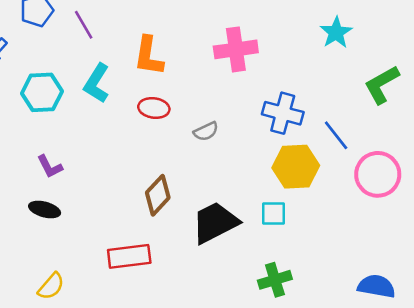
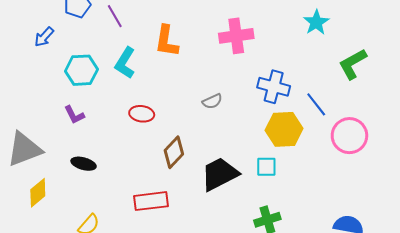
red ellipse: (154, 108) -> (142, 114), moved
purple L-shape: (50, 167) -> (74, 115), moved

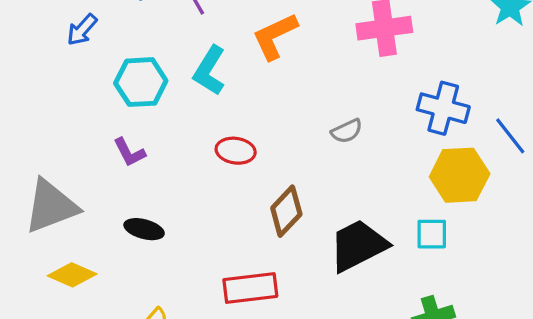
orange L-shape: (167, 41) -> (275, 36), turned 56
yellow diamond: (38, 193) -> (72, 275), turned 64

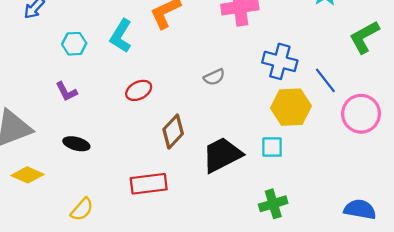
cyan hexagon: (141, 82) -> (74, 44), size x0.7
red ellipse: (236, 151) -> (139, 90), turned -35

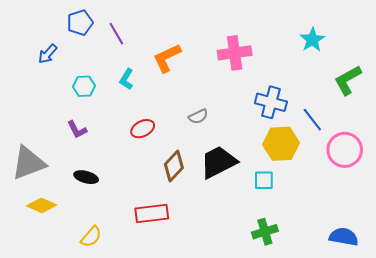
cyan L-shape: (121, 36) -> (126, 79), size x0.7
gray semicircle: (214, 77) -> (198, 117), moved
black trapezoid: (222, 155) -> (218, 162), moved

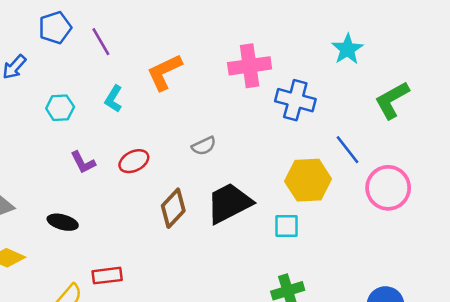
blue cross: (271, 102) -> (295, 100), moved
purple L-shape: (77, 130) -> (83, 162), moved
red rectangle: (152, 213) -> (107, 276), moved, size x0.7

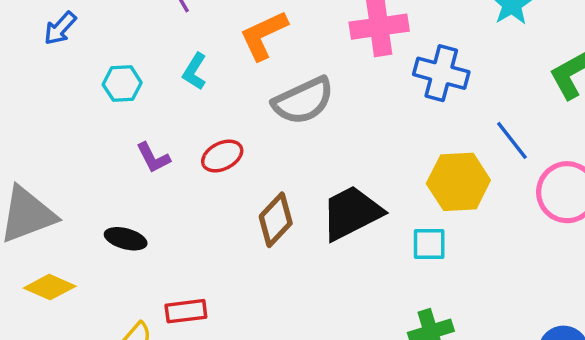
gray semicircle: (204, 146) -> (303, 101), moved, size x1.8

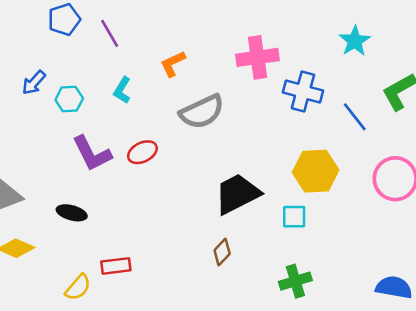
blue arrow: (60, 28) -> (34, 83), moved
orange L-shape: (264, 35) -> (173, 64), size x0.7
blue line: (512, 140) -> (355, 117), moved
purple L-shape: (153, 158) -> (92, 153), size x1.6
brown diamond: (276, 220) -> (222, 252), moved, size x0.7

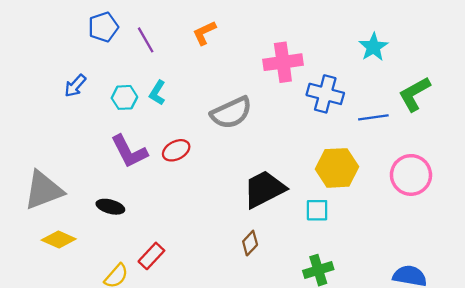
orange L-shape: (173, 64) -> (204, 33), moved
cyan hexagon: (69, 99) -> (124, 97), moved
blue line: (355, 117) -> (373, 117), turned -60
red rectangle: (116, 266) -> (151, 256), turned -40

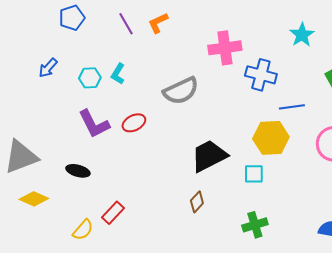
purple line: (146, 40) -> (126, 24), moved
blue line: (373, 117) -> (292, 107), moved

